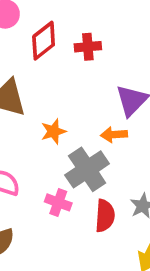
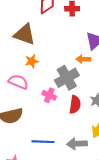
orange star: (53, 131) -> (32, 61), moved

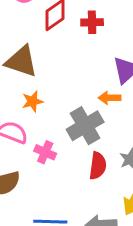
pink cross: (49, 95) -> (45, 152), moved

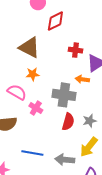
red cross: (92, 22) -> (75, 50), moved
gray cross: (85, 126) -> (64, 95), turned 30

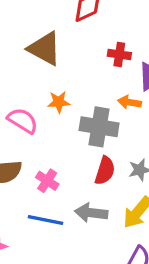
orange star: (33, 74) -> (59, 102), moved
pink cross: (36, 108) -> (47, 181), moved
gray arrow: (65, 160) -> (91, 213), moved

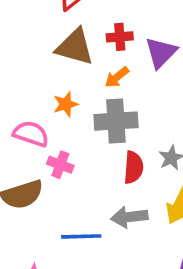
brown triangle: (45, 49) -> (75, 47), moved
orange arrow: (129, 102) -> (117, 77), moved, turned -35
pink cross: (47, 181) -> (60, 165), moved

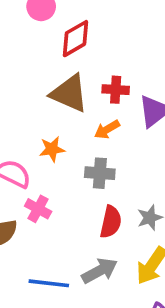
gray cross: (116, 121) -> (100, 173), size x0.7
gray arrow: (129, 217) -> (100, 271), turned 150

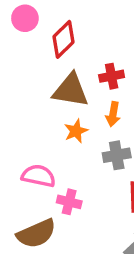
orange arrow: (107, 129) -> (113, 114), turned -35
orange star: (52, 149) -> (76, 131), moved

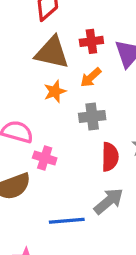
orange arrow: (113, 114) -> (91, 77), turned 35

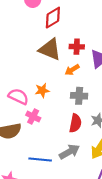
orange star: (55, 91) -> (42, 90), moved
gray cross: (92, 116) -> (79, 96), moved

